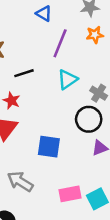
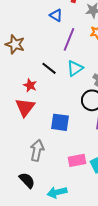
black line: (24, 73) -> (49, 68), moved, turned 56
gray arrow: (20, 181) -> (37, 150), turned 70

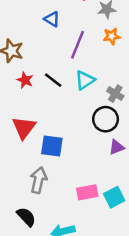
blue triangle: (56, 15) -> (52, 19), moved
red star: (30, 85) -> (25, 80), moved
blue square: (60, 122) -> (52, 146), moved

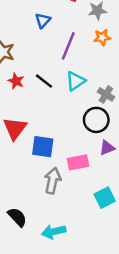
blue triangle: (52, 19) -> (43, 20), turned 42
gray arrow: (38, 180) -> (52, 181), moved
pink rectangle: (87, 192) -> (78, 162), moved

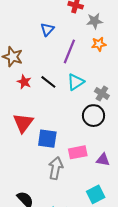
purple triangle: (107, 148) -> (103, 160), moved, turned 32
cyan square: (105, 198) -> (96, 194), moved

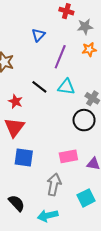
red star: (24, 82) -> (15, 101), moved
cyan triangle: (76, 82) -> (66, 87), turned 42
blue square: (47, 139) -> (24, 157), moved
gray arrow: (56, 168) -> (54, 184), moved

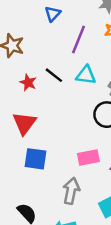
red star: (15, 101) -> (28, 83), moved

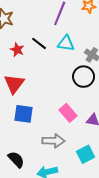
pink rectangle: (88, 158) -> (68, 113), turned 60
gray arrow: (71, 191) -> (53, 141), turned 80

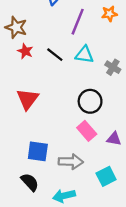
red star: (17, 50) -> (25, 51), moved
black circle: (84, 77) -> (90, 101), moved
blue square: (23, 114) -> (38, 151), moved

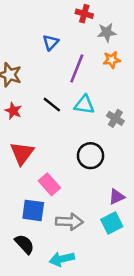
red star: (25, 51) -> (13, 111), moved
pink rectangle: (87, 131) -> (49, 184), moved
purple triangle: (114, 139) -> (117, 197), turned -35
cyan square: (106, 176) -> (112, 223), moved

